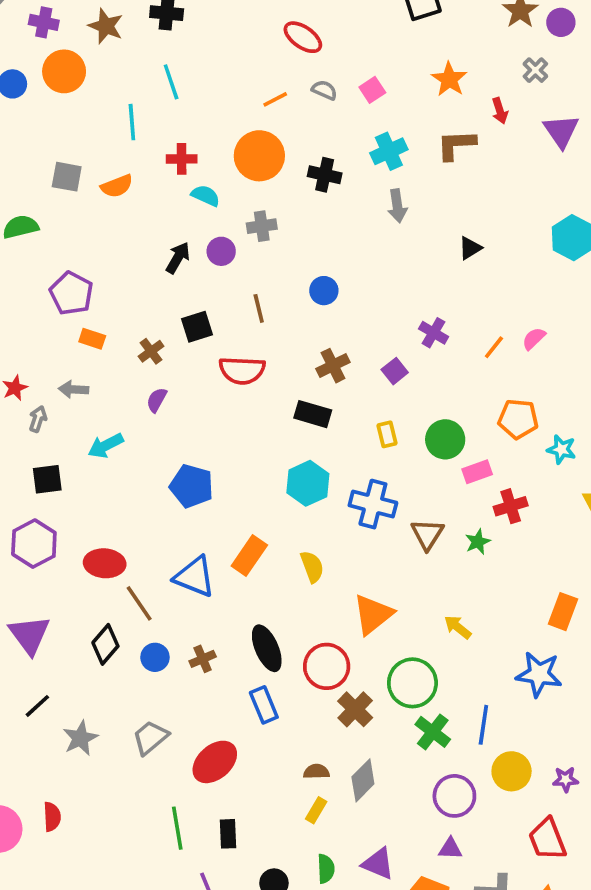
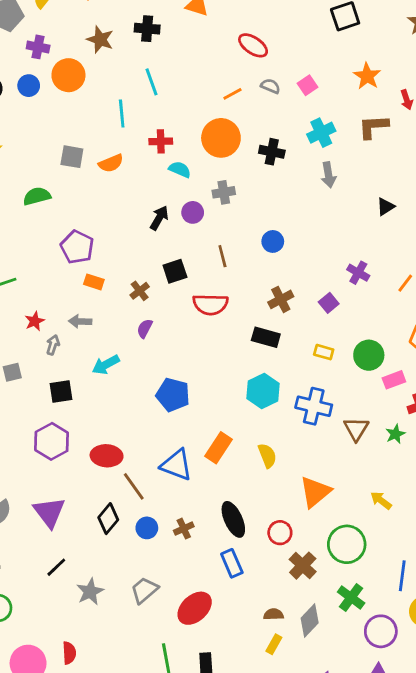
purple cross: (44, 22) -> (38, 47), moved
yellow rectangle: (387, 434) -> (324, 352), turned -60
red circle: (327, 666) -> (280, 533), size x0.7
green cross: (433, 732) -> (351, 598), moved

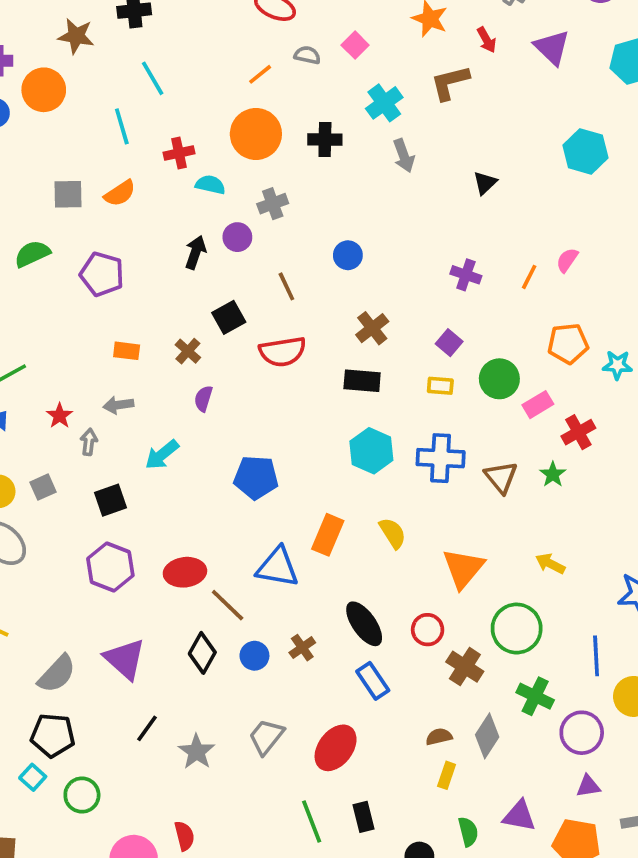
purple pentagon: (77, 247) -> (102, 274), moved
purple square: (329, 303) -> (449, 343), moved

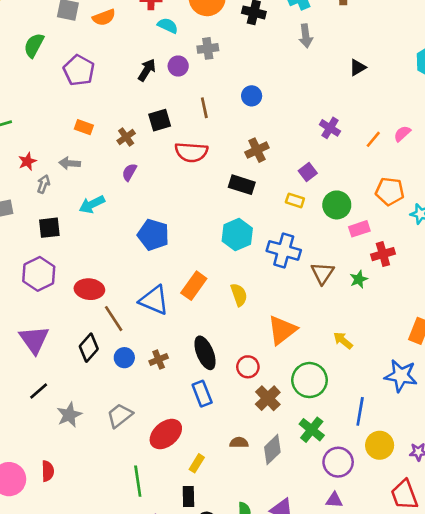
green semicircle: (32, 254) -> (34, 45), turned -50
yellow rectangle: (447, 775) -> (197, 463), moved
black rectangle: (363, 817) -> (188, 496), moved

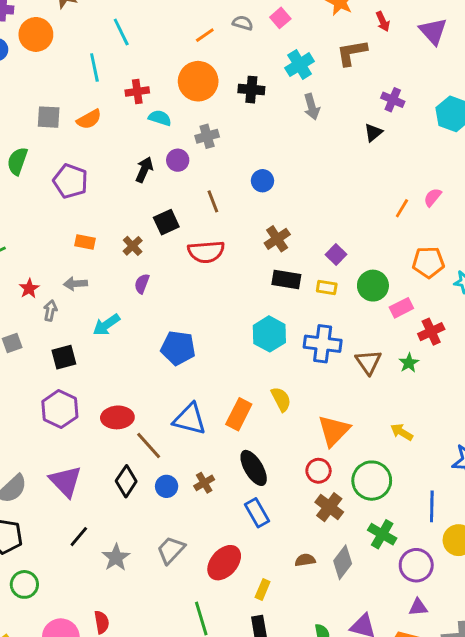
purple cross: (330, 128) -> (393, 100), moved
black rectangle: (242, 185) -> (286, 279), moved
orange rectangle: (194, 286) -> (239, 414), moved
red circle: (248, 367) -> (319, 471), moved

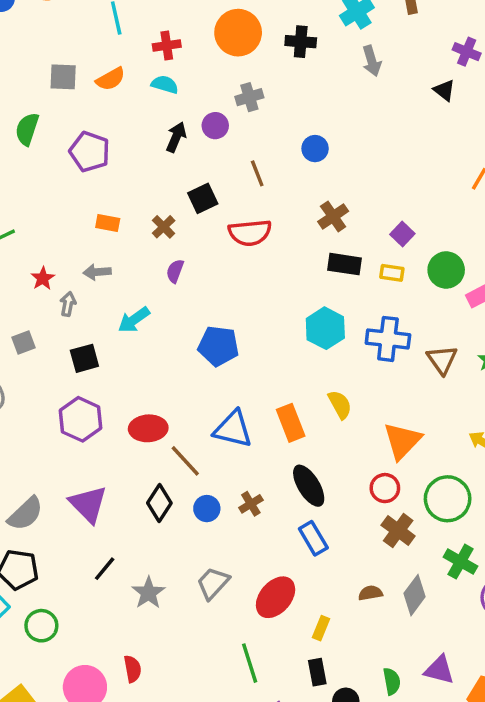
cyan semicircle: (160, 118) -> (165, 85), moved
black triangle: (373, 133) -> (444, 90), turned -42
orange rectangle: (239, 414) -> (291, 423), turned -48

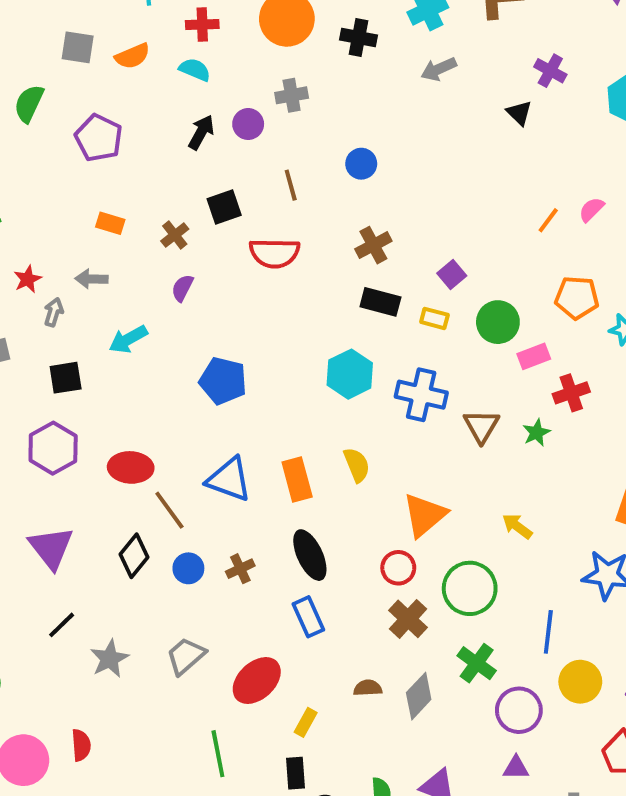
gray arrow: (372, 61) -> (439, 69), turned 76

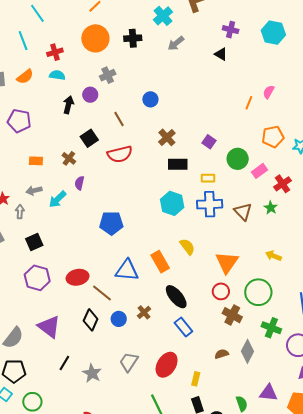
yellow rectangle: (434, 318) -> (208, 178), moved
cyan arrow: (128, 339) -> (57, 199), moved

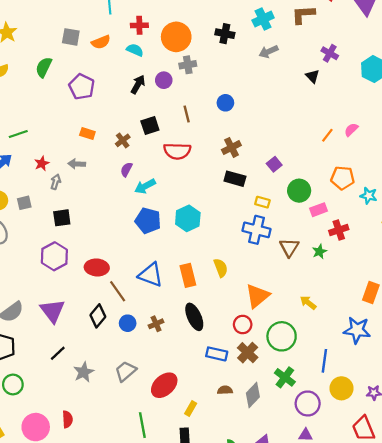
orange circle: (95, 38) -> (176, 37), moved
cyan arrow: (57, 199) -> (145, 186), moved
cyan hexagon: (172, 203) -> (188, 218), moved
blue rectangle: (183, 327) -> (217, 354), moved, turned -54

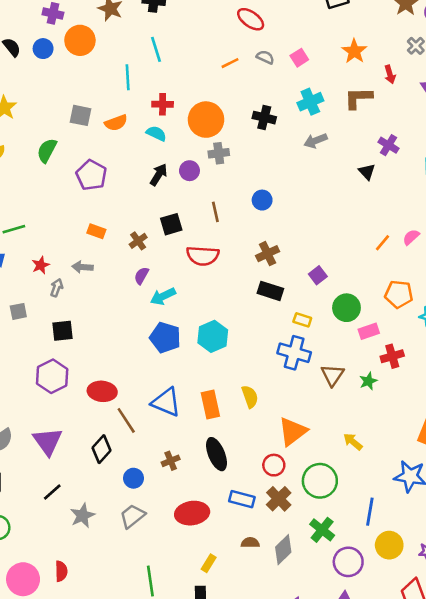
blue circle: (128, 323) -> (134, 478), moved
red ellipse: (164, 385) -> (192, 513), moved, turned 32

